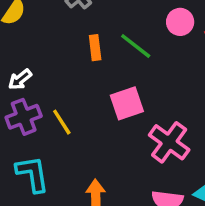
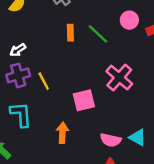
pink square: (127, 103) -> (84, 100), moved
pink cross: (169, 142) -> (119, 78), moved

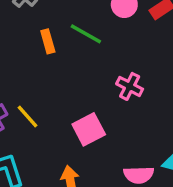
pink cross: (119, 78) -> (130, 86), size x0.7

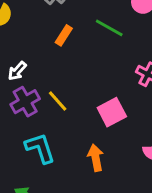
orange rectangle: (48, 41) -> (64, 35), moved, turned 48

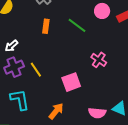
orange rectangle: (64, 35) -> (46, 26), turned -32
orange arrow: (96, 158) -> (56, 111), turned 42

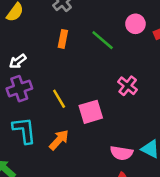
yellow line: (36, 70) -> (59, 99), moved
orange arrow: (56, 111) -> (59, 140), moved

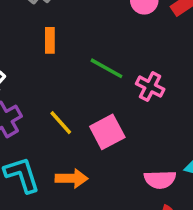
green line: (103, 40) -> (107, 68), moved
orange arrow: (59, 140) -> (72, 178), turned 60

